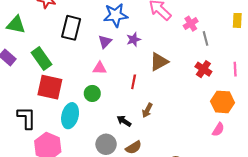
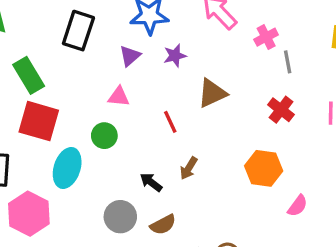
red line: (134, 82) -> (170, 122), turned -40
orange hexagon: (222, 102) -> (264, 168), moved

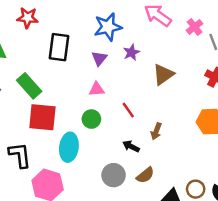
red line: (170, 122) -> (128, 110), moved

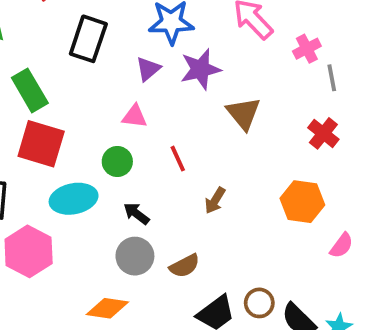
purple star: (131, 52) -> (200, 69), size x1.5
brown triangle: (163, 74) -> (243, 113), turned -45
black arrow: (131, 146) -> (136, 214), moved
cyan ellipse: (69, 147) -> (74, 199), turned 60

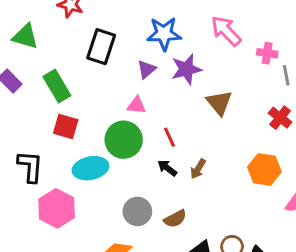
pink cross: (307, 49) -> (267, 53), turned 36
red square: (41, 144) -> (66, 126), size x0.7
green circle: (117, 161) -> (124, 140), size x1.6
black arrow: (136, 214) -> (167, 168), moved

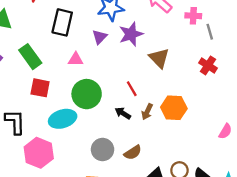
pink triangle: (137, 105) -> (76, 59), moved
red line: (169, 137) -> (132, 89), moved
orange hexagon: (264, 169) -> (174, 108), moved

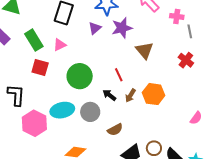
pink triangle: (76, 59) -> (60, 45), moved, turned -32
cyan ellipse: (63, 119) -> (62, 110), moved
gray circle: (103, 150) -> (90, 112), moved

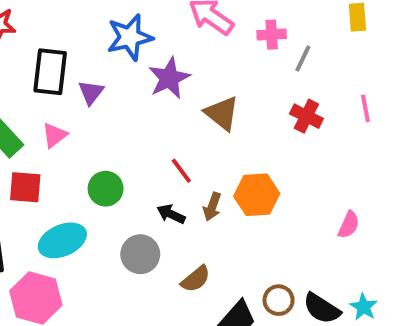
purple triangle: (95, 28) -> (91, 92), moved
gray line: (190, 31) -> (303, 59), turned 48
green circle: (80, 76) -> (106, 189), size x0.7
cyan ellipse: (62, 110) -> (62, 240), moved

